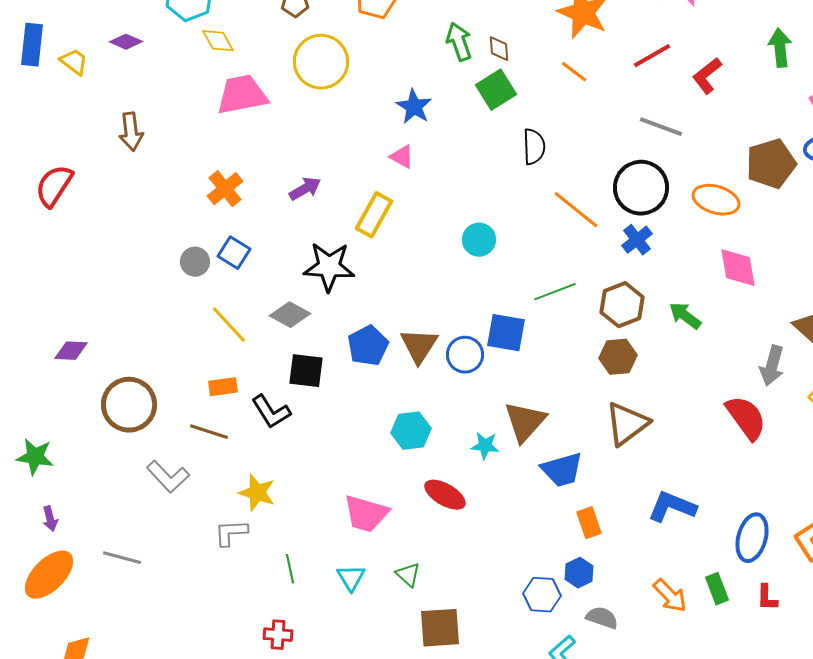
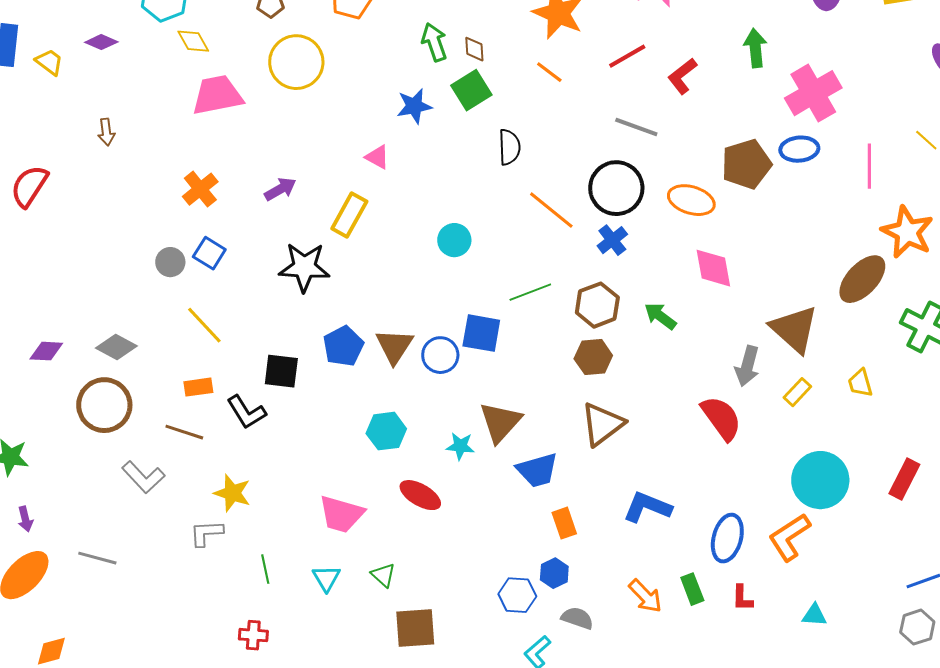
blue star: (414, 107) -> (414, 106), moved, turned 30
brown arrow: (131, 132) -> (106, 132), size x0.7
gray diamond: (290, 315) -> (116, 347), moved

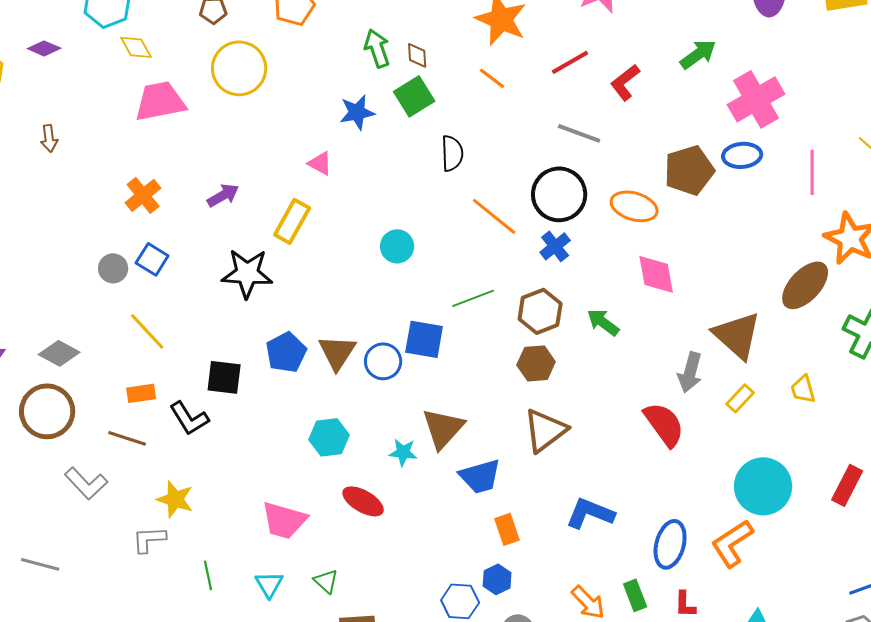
green arrow: (755, 48) -> (698, 54), turned 60

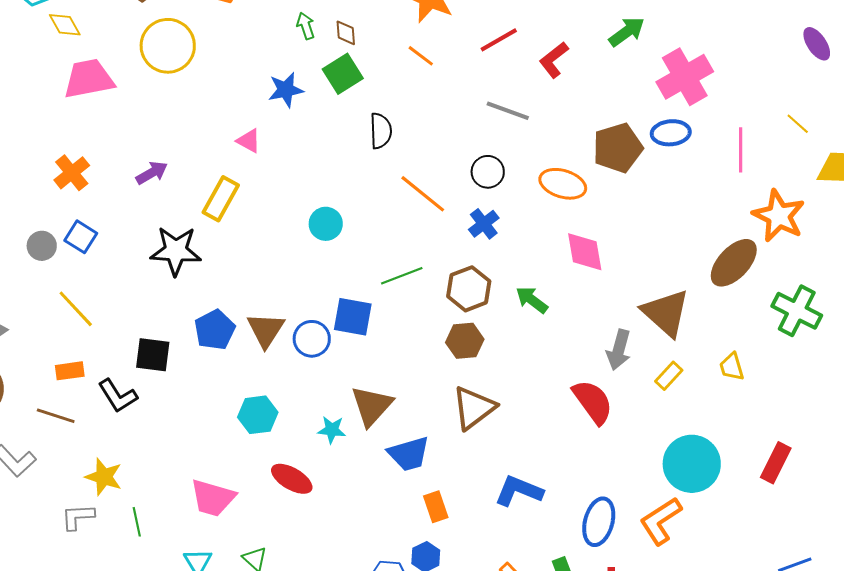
green arrow: (377, 48) -> (306, 26), size x0.7
black circle: (559, 194) -> (488, 172), size x0.6
green line: (208, 575) -> (137, 522), moved

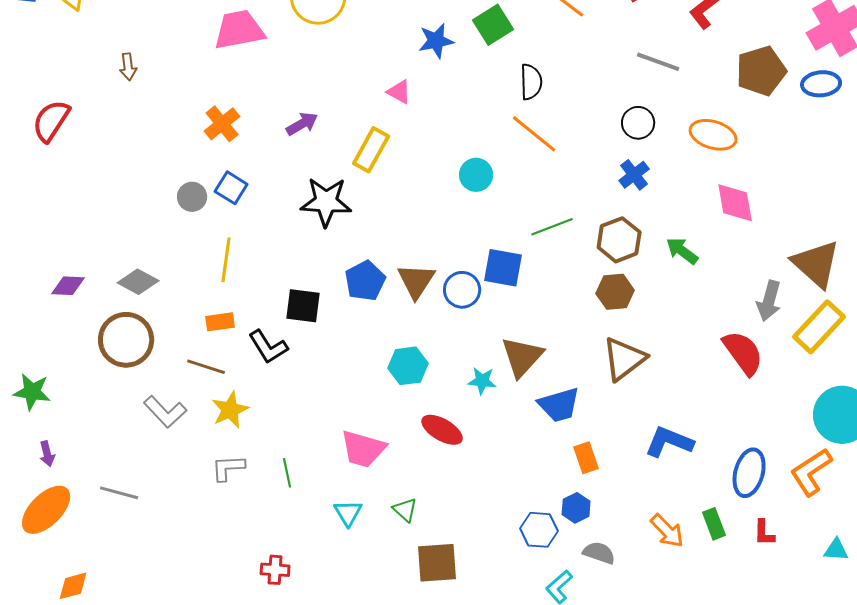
brown pentagon: (618, 148) -> (761, 71), moved
orange line: (423, 194) -> (534, 134), moved
yellow line: (76, 309) -> (226, 260), turned 51
yellow rectangle: (669, 376) -> (819, 327), size x1.8
yellow star: (104, 477) -> (230, 410), moved, turned 30

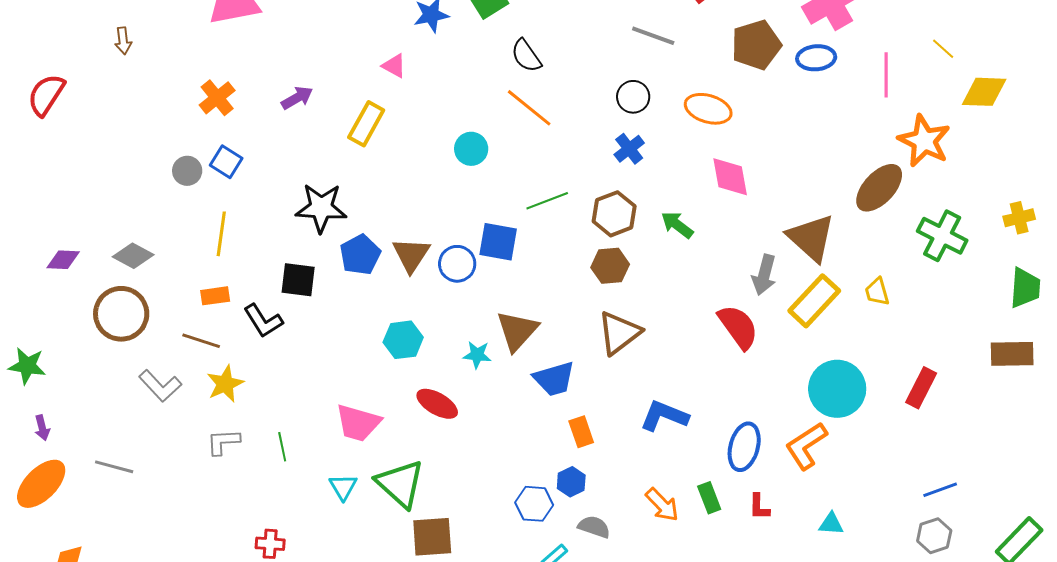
black semicircle: (531, 82) -> (526, 56), turned 147
black star: (326, 202) -> (321, 208), moved
green triangle: (405, 510) -> (400, 484), size x2.0

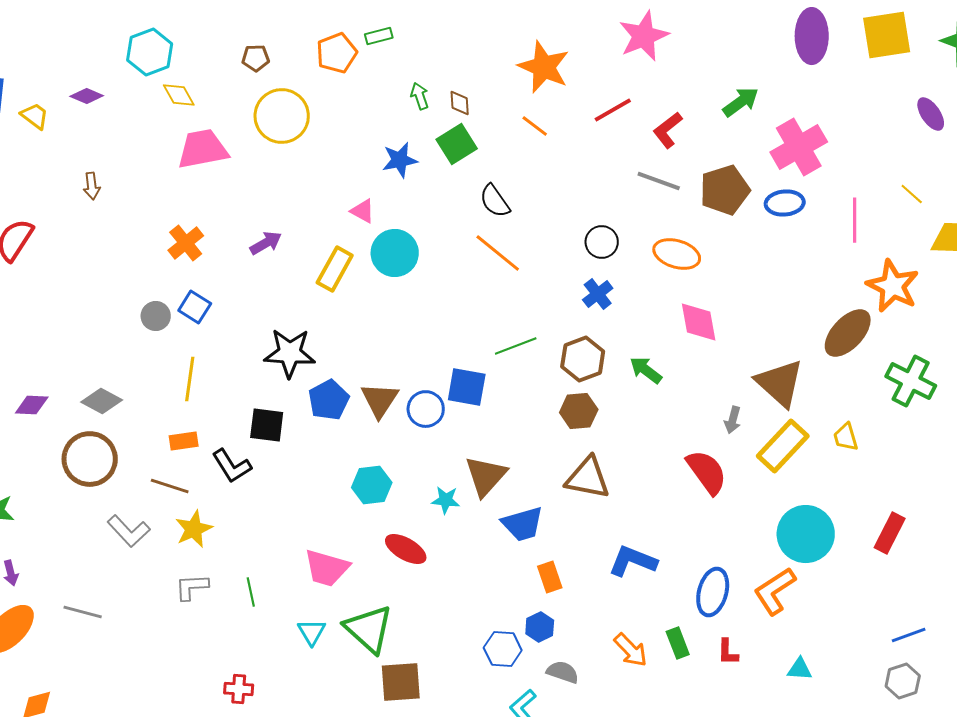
gray line: (653, 36) -> (659, 181), moved
cyan circle: (471, 149) -> (395, 253), moved, size x1.4
gray arrow: (764, 275) -> (733, 420), size x0.7
brown triangle: (619, 333) -> (588, 478), turned 48

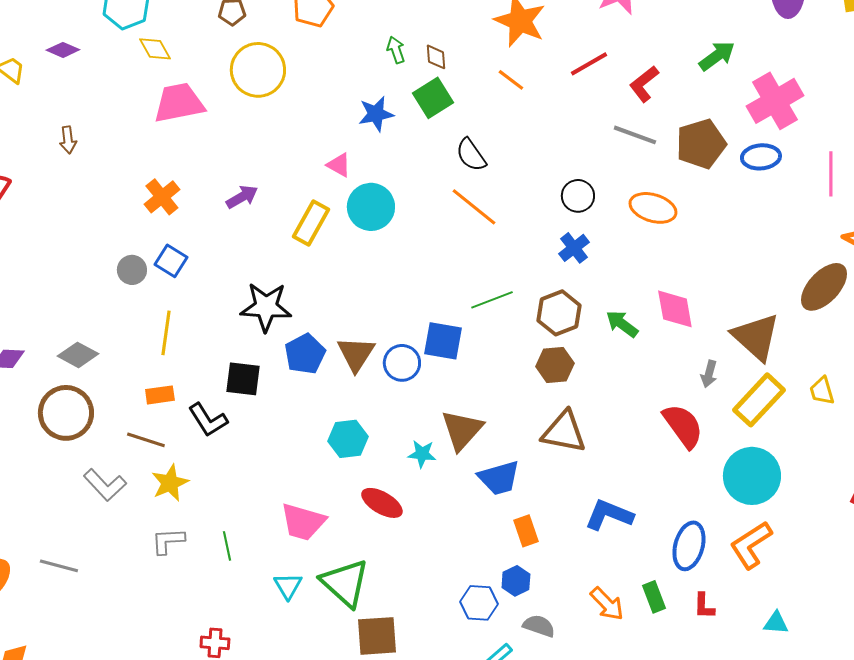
pink diamond: (699, 322) -> (675, 309), moved
cyan circle: (806, 534) -> (752, 476), moved

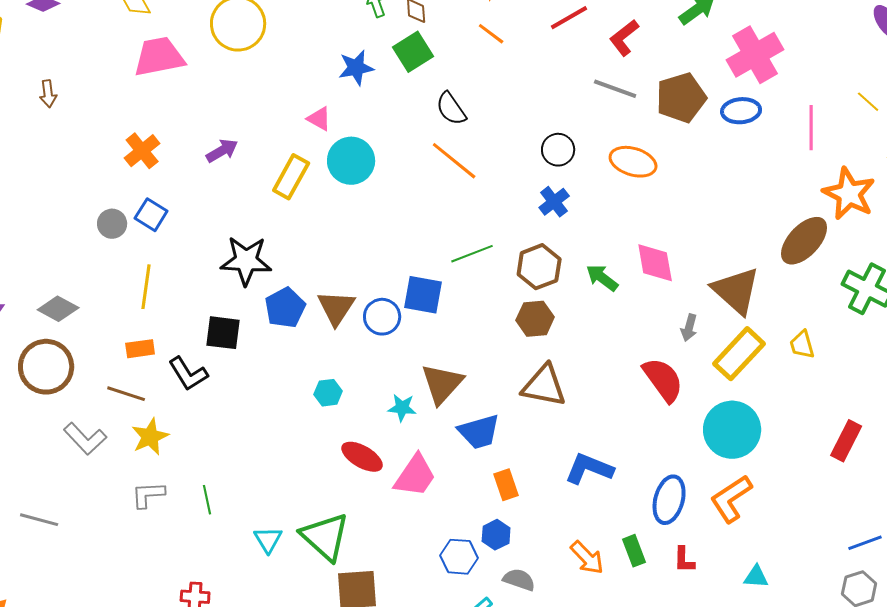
cyan hexagon: (348, 439) -> (328, 393), size x0.7
pink trapezoid: (303, 522) -> (415, 476), moved, turned -72

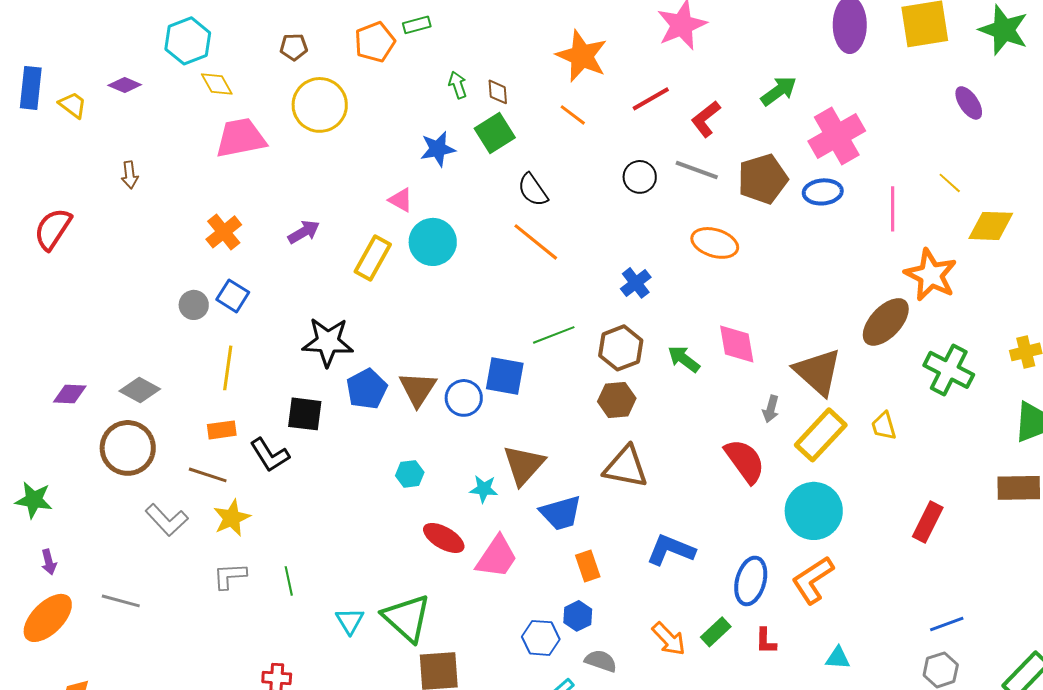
black circle: (558, 150) -> (640, 177), moved
green rectangle: (634, 551) -> (716, 632), turned 68

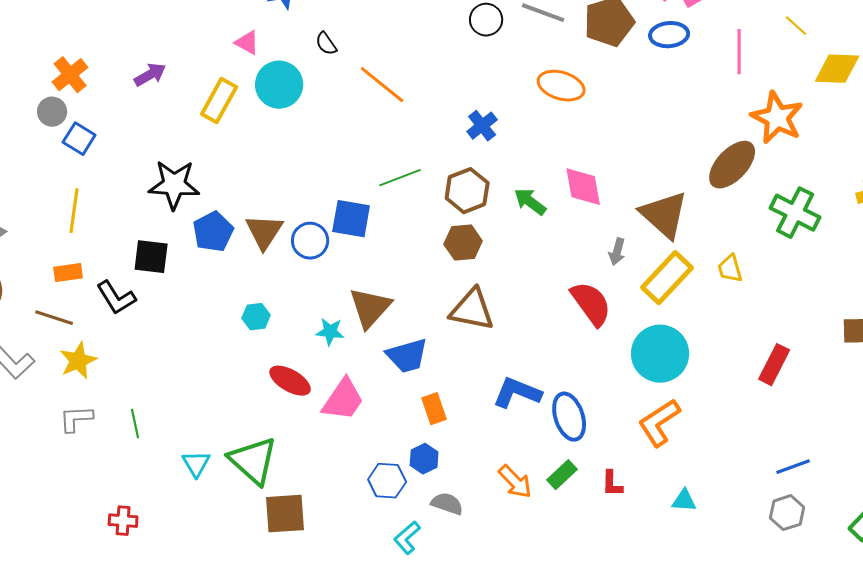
black semicircle: (533, 190) -> (326, 44), moved, size x0.7
gray circle: (194, 305) -> (52, 112), moved
blue ellipse: (751, 581) -> (569, 417), moved, turned -33

